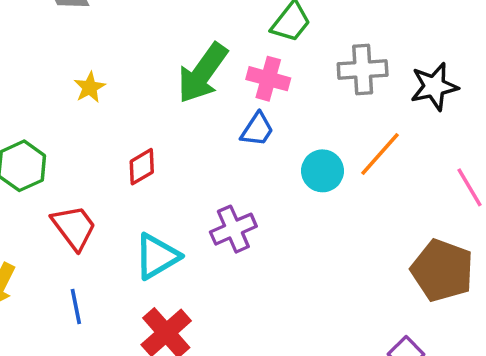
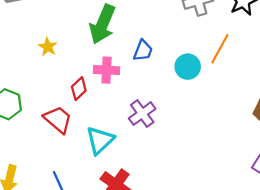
pink cross: (268, 79) -> (106, 70), moved
yellow star: (90, 87) -> (48, 47), moved
red trapezoid: (74, 227) -> (58, 120), moved

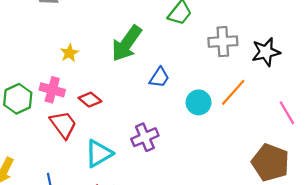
pink cross: (106, 70) -> (52, 90), moved
red diamond: (79, 89) -> (90, 100), turned 70

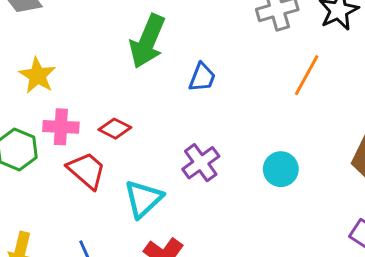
yellow star: (69, 53) -> (37, 75), moved, size x1.4
cyan circle: (199, 102) -> (281, 169), moved

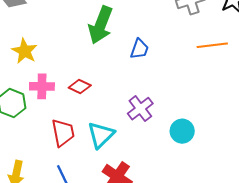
orange line: (307, 75) -> (212, 45), turned 56
cyan circle: (281, 169) -> (182, 131), moved
red trapezoid: (86, 170) -> (63, 133), moved, turned 40

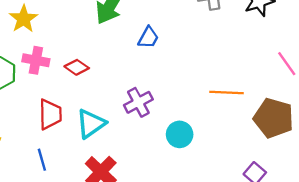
orange line: (212, 45) -> (227, 93), moved

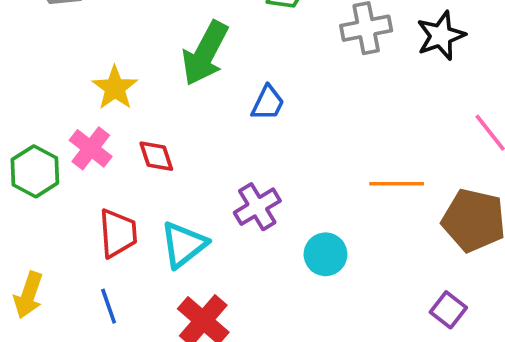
yellow star: (24, 19) -> (115, 88), moved
pink cross: (36, 60) -> (91, 148), turned 30
red diamond: (77, 67) -> (156, 156), turned 40

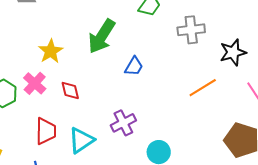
black star: (441, 36) -> (233, 52), moved
orange line: (397, 184) -> (203, 88), moved, turned -36

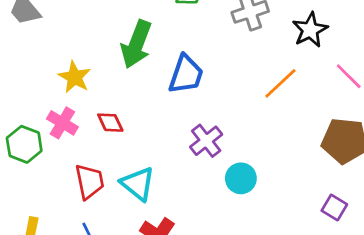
blue trapezoid: (134, 66) -> (186, 74), size x1.5
purple cross: (123, 123) -> (206, 141), moved
cyan triangle: (81, 140) -> (138, 184), turned -36

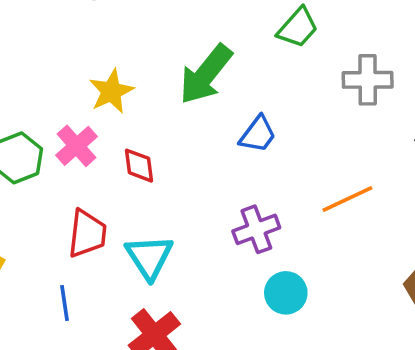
blue trapezoid: (186, 74) -> (258, 134), size x0.7
orange line: (280, 83) -> (347, 199), moved

